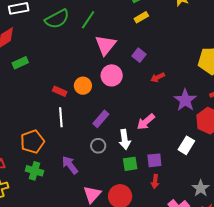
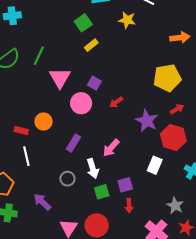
pink circle: (112, 75) -> (81, 103), moved
purple rectangle: (101, 119) -> (73, 143), moved

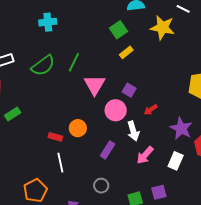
yellow star: (127, 20) -> (163, 28), size x1.4
white rectangle: (155, 165) -> (176, 161), moved
white arrow: (93, 168) -> (133, 131), moved

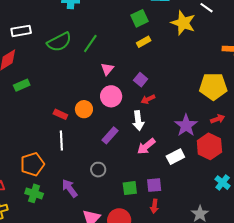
pink triangle: (95, 85) -> (107, 69), size x0.6
pink circle: (116, 110) -> (111, 96), moved
red arrow: (151, 110) -> (148, 99), moved
white rectangle: (176, 161) -> (175, 157), turned 30

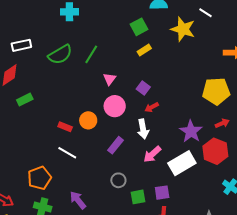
white line: (61, 140) -> (67, 153), turned -54
white rectangle: (175, 157) -> (182, 163), size x1.5
gray circle: (98, 170) -> (118, 180), moved

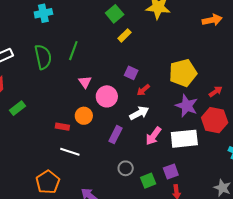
green semicircle: (60, 55) -> (43, 57), turned -60
pink triangle: (109, 79) -> (85, 82), moved
yellow pentagon: (216, 91) -> (183, 73), moved
white arrow: (143, 129) -> (139, 113), turned -96
white rectangle: (182, 163) -> (184, 139), turned 36

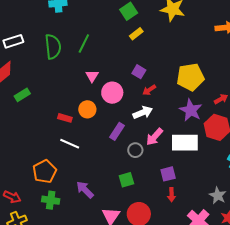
gray circle: (126, 168) -> (135, 150), moved
green square: (148, 181) -> (126, 180), moved

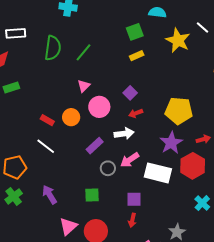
green cross: (51, 200) -> (14, 196), turned 30

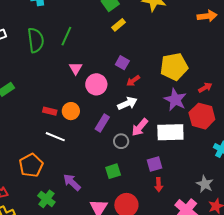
orange circle: (71, 117) -> (71, 111), moved
green cross: (14, 196) -> (46, 199), moved

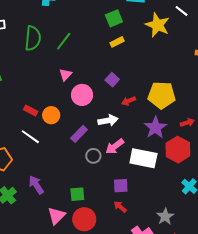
red arrow: (133, 81) -> (129, 101), moved
green square: (113, 171) -> (77, 194), moved
red arrow: (159, 185) -> (120, 207), turned 120

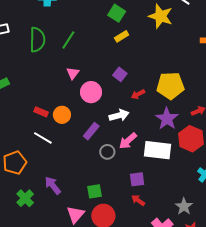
green square: (114, 18) -> (117, 13), turned -30

